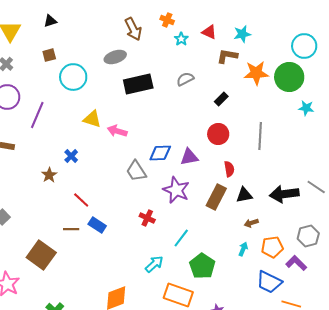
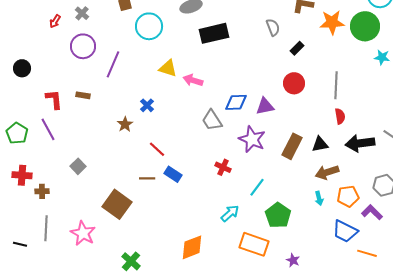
gray semicircle: (185, 79) -> (273, 27), moved, turned 96
red semicircle: (229, 169) -> (340, 116), moved
brown arrow: (251, 223) -> (327, 172), size x1.6
cyan arrow: (243, 249) -> (319, 198), turned 144

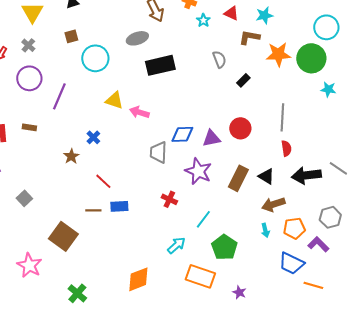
red circle: (294, 83) -> (240, 128), moved
gray trapezoid: (212, 120) -> (158, 152), turned 35
black triangle: (320, 144) -> (266, 176), turned 42
blue rectangle: (173, 174) -> (119, 206), turned -36

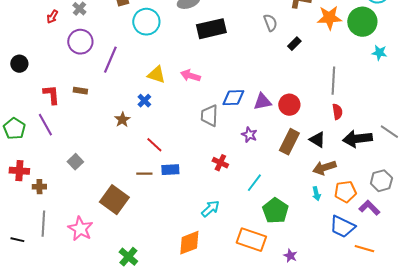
yellow triangle: (114, 100) -> (156, 75), moved
red circle: (240, 128) -> (289, 105), moved
purple star: (198, 171) -> (249, 135), size x0.6
cyan arrow: (176, 245) -> (210, 209), moved

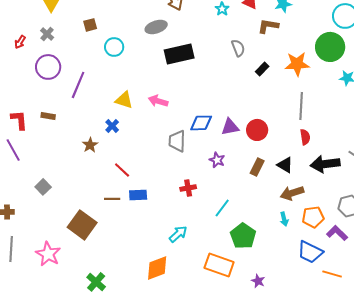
orange star: (329, 18) -> (297, 64), moved
cyan circle: (146, 22) -> (114, 47), size x0.7
brown rectangle: (289, 142) -> (257, 167), size x0.7
red cross: (220, 163) -> (188, 188), turned -35

